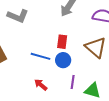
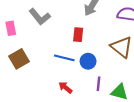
gray L-shape: (18, 16) -> (40, 17), turned 30
red rectangle: (62, 42) -> (78, 35), moved

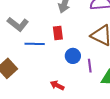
blue line: (64, 58) -> (35, 44), moved
purple line: (99, 84) -> (90, 66), moved

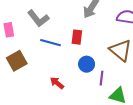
red arrow: (57, 85) -> (57, 83), moved

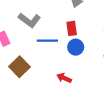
blue circle: (87, 64) -> (76, 47), moved

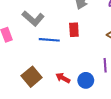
blue circle: (76, 47) -> (86, 80), moved
brown square: (20, 67) -> (32, 77), moved

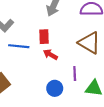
red arrow: (63, 78) -> (50, 55), moved

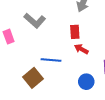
blue line: (19, 46) -> (51, 60), moved

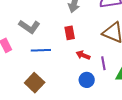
red arrow: (81, 49) -> (83, 55), moved
blue line: (51, 60) -> (41, 50), moved

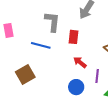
gray L-shape: (29, 27) -> (52, 22), moved, turned -135

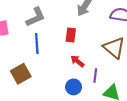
gray L-shape: (52, 22) -> (36, 17), moved, turned 60
blue line: (41, 45) -> (37, 44), turned 72

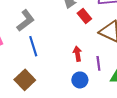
red rectangle: (71, 35) -> (84, 16), moved, turned -32
red arrow: (77, 61) -> (77, 54), turned 56

